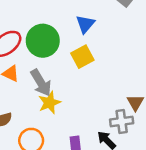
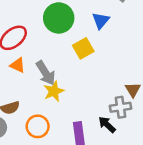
blue triangle: (85, 24) -> (101, 21), moved
green circle: (43, 41) -> (59, 18), moved

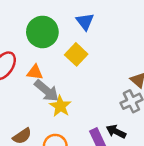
orange triangle: (18, 65) -> (35, 72), moved
black arrow: (107, 125) -> (116, 131), moved

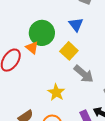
orange triangle: (35, 72) -> (32, 48), moved, turned 32
gray arrow: (47, 91) -> (84, 74), moved

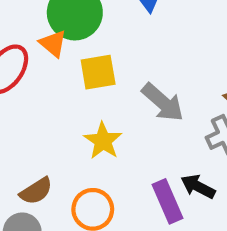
yellow square: (69, 51) -> (98, 72), moved, turned 36

